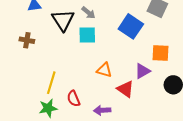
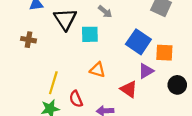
gray arrow: (88, 13) -> (105, 12), moved
blue square: (131, 26) -> (138, 42), moved
orange triangle: (104, 70) -> (97, 70), moved

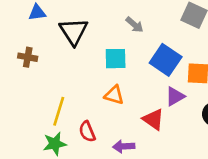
gray arrow: (105, 12) -> (134, 25), moved
cyan square: (90, 34) -> (116, 59), moved

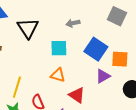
gray arrow: (134, 25) -> (73, 23), turned 128
red triangle: (153, 119) -> (77, 95), moved

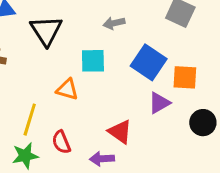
orange triangle: (58, 75) -> (67, 89), moved

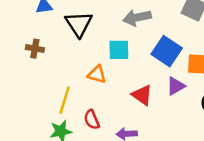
gray arrow: (114, 23) -> (137, 18), size x1.5
red triangle: (120, 132) -> (142, 95), moved

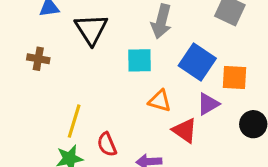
gray arrow: (137, 18) -> (161, 21), turned -64
orange triangle: (97, 74) -> (160, 101), moved
red triangle: (142, 95) -> (185, 130), moved

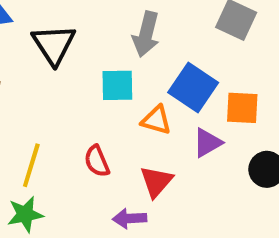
orange triangle: (160, 101) -> (156, 120), moved
red triangle: (185, 130) -> (156, 182), moved, turned 36
red semicircle: (107, 144) -> (97, 161), moved

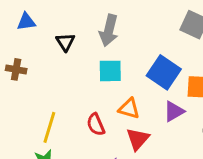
gray arrow: (146, 34) -> (109, 30), moved
black triangle: (54, 44) -> (65, 42), size x0.6
orange triangle: (156, 120) -> (129, 109), moved

